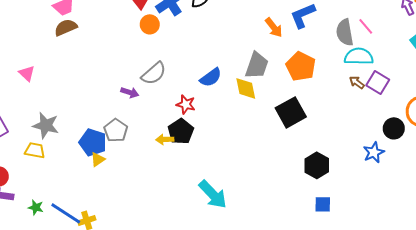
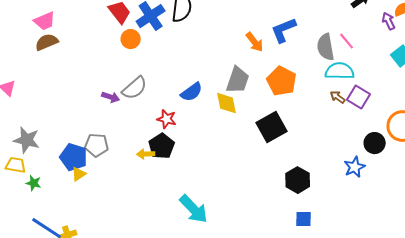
purple arrow: (130, 92) -> (111, 97), moved
gray pentagon: (116, 130) -> (97, 145), turned -30
green star: (36, 207) -> (34, 183), moved

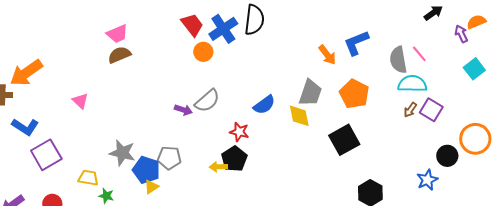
brown arrow: (338, 97) -> (410, 110), turned -91
gray star: (27, 140) -> (122, 153), moved

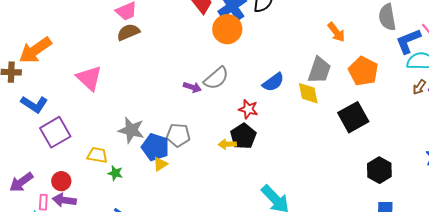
blue L-shape: (356, 43) -> (408, 41), moved
orange circle: (203, 52) -> (227, 29), moved, size x1.5
gray semicircle: (398, 60) -> (387, 17), moved
pink triangle: (80, 101) -> (89, 78), size x1.6

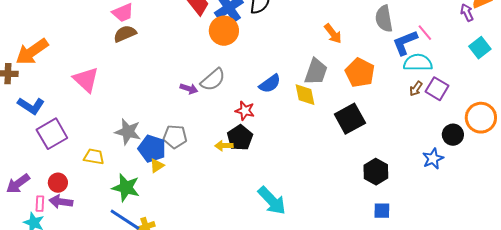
green star: (115, 173) -> (126, 188), moved, size x1.8

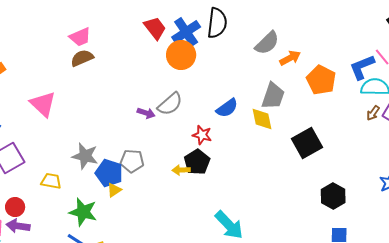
gray semicircle: (384, 19) -> (267, 43), moved, turned -124
orange arrow: (333, 34) -> (290, 58), turned -80
orange pentagon: (360, 73) -> (321, 80), moved

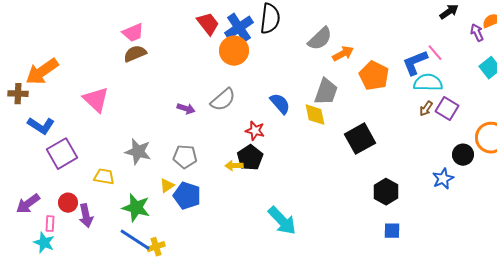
blue semicircle: (227, 108) -> (280, 104), turned -95
purple arrow: (146, 113) -> (186, 109), moved
blue pentagon: (109, 173) -> (187, 196), moved
purple arrow: (18, 226) -> (86, 216), moved, turned -110

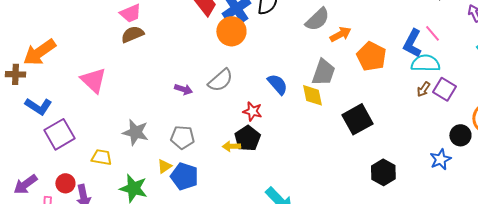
blue L-shape: (415, 63) -> (412, 43), turned -40

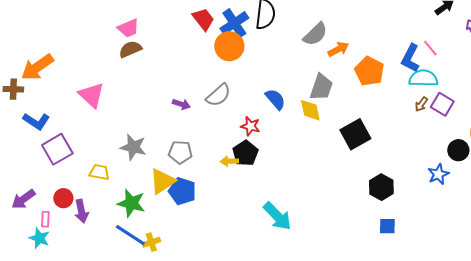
yellow triangle: (164, 166) -> (162, 181), size x1.8

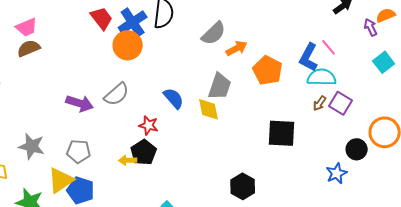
purple arrow: (181, 104) -> (80, 103), size x1.5
black square: (355, 134) -> (282, 133), moved, turned 32
black hexagon: (381, 187) -> (243, 186), moved

